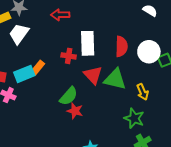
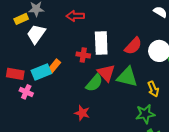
red semicircle: (121, 46) -> (133, 46), turned 42
green semicircle: (69, 96) -> (94, 83), moved
red star: (75, 111) -> (82, 113), moved
green star: (134, 118) -> (145, 114), turned -30

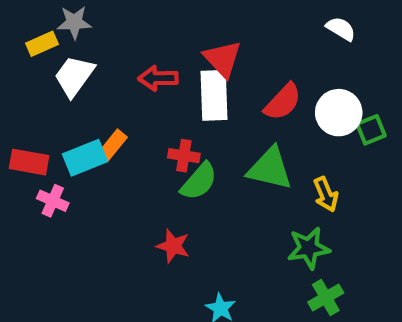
red arrow: (75, 16) -> (158, 78), moved
red cross: (83, 55) -> (184, 156), moved
red triangle: (106, 73) -> (223, 59), moved

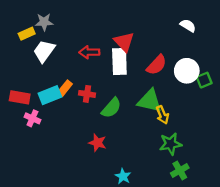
red cross: (184, 156) -> (87, 94), moved
yellow arrow: (326, 194) -> (162, 115), moved

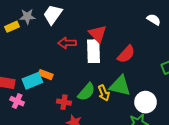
white trapezoid: (44, 51) -> (53, 14), moved
white circle: (187, 71) -> (146, 102), moved
orange rectangle: (65, 88) -> (46, 75), turned 72
red cross: (87, 94) -> (64, 102), moved
yellow arrow: (162, 115) -> (104, 93), moved

